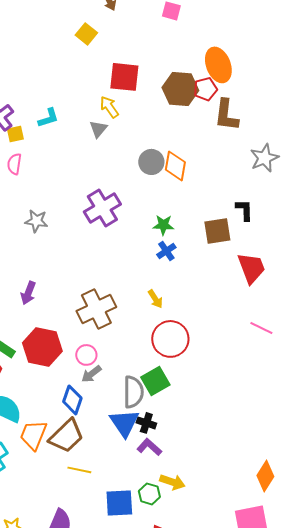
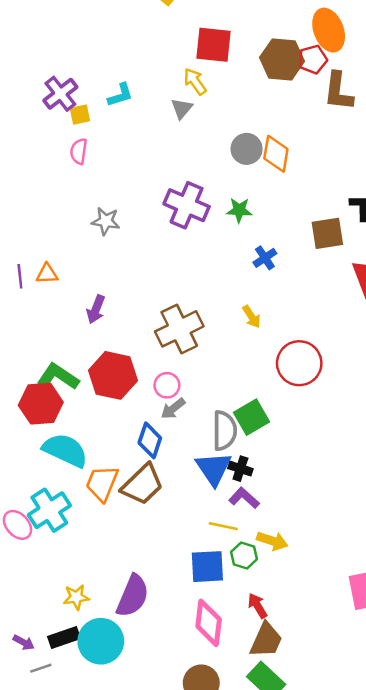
purple cross: (102, 208) -> (187, 205), turned -36
green star: (163, 225) -> (239, 210), moved
red circle: (170, 339) -> (299, 363), moved
yellow line: (79, 470) -> (223, 526), moved

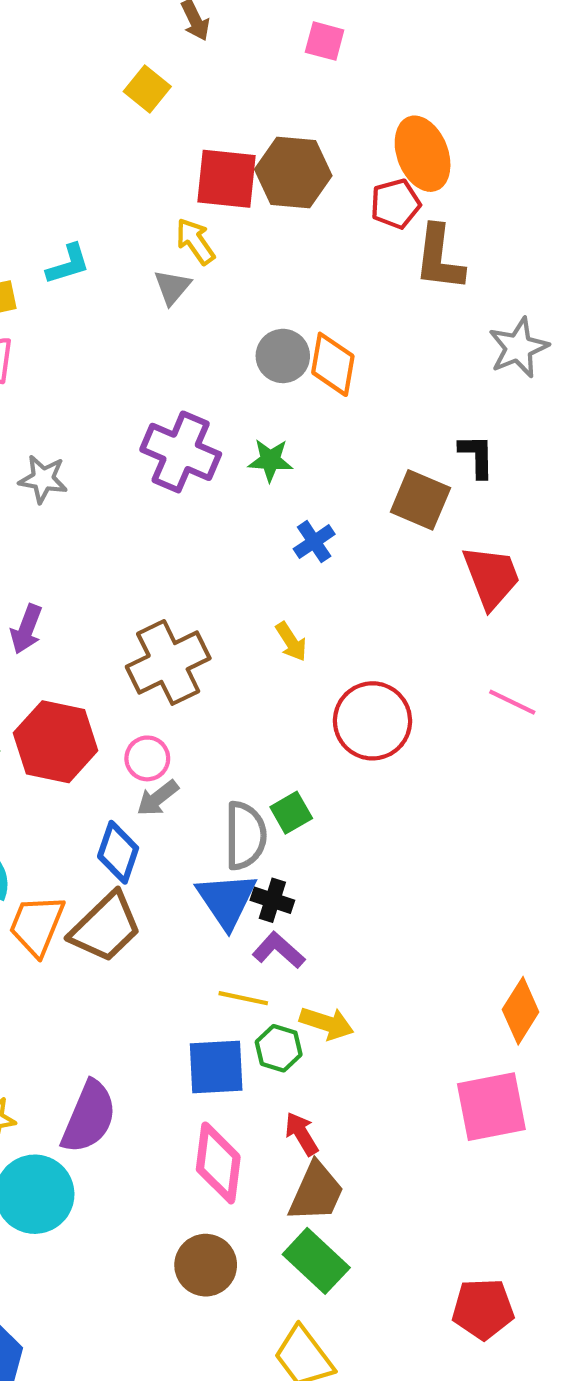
brown hexagon: (282, 59) -> (293, 172), moved
brown square: (327, 233) -> (420, 500), turned 32
green square: (251, 417) -> (291, 813), size x0.7

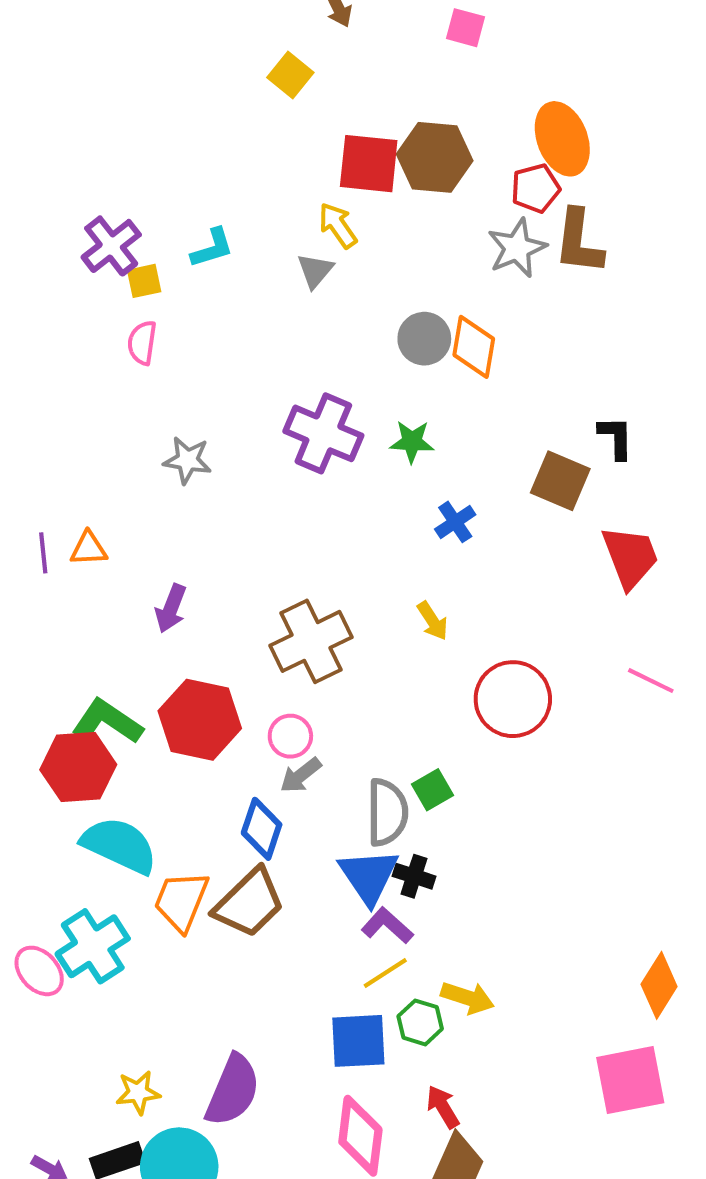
gray star: (518, 348) -> (517, 248), moved
purple L-shape: (279, 950) -> (387, 926), moved
yellow line: (243, 998) -> (385, 973), turned -45

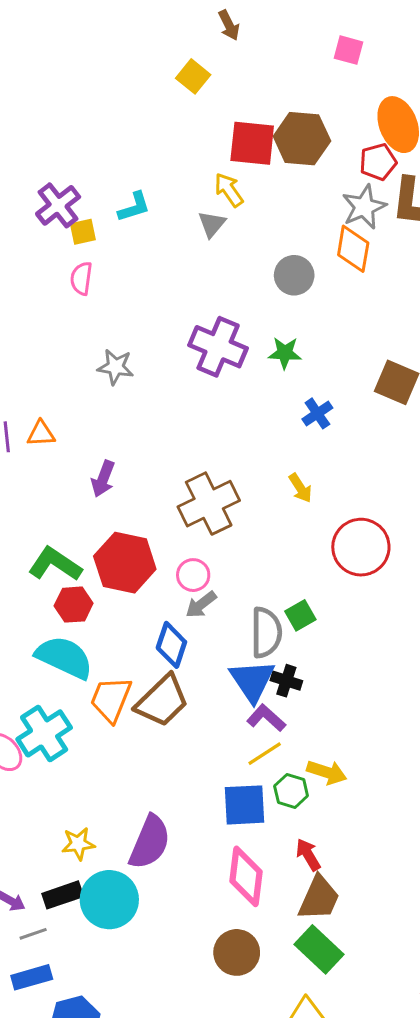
pink square: (465, 28) -> (348, 50), moved
orange diamond: (474, 347) -> (353, 249), moved
red hexagon: (78, 767) -> (74, 605), moved, size x0.7

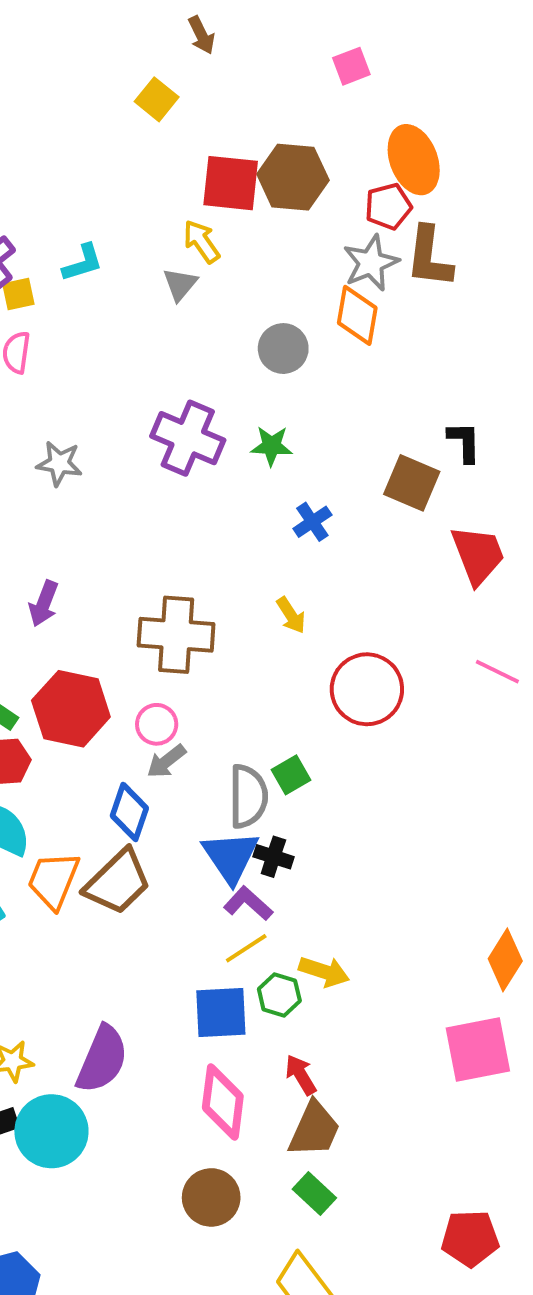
pink square: (348, 50) -> (351, 66), turned -36
brown cross: (209, 504) -> (176, 635), turned 30
green rectangle: (319, 949) -> (314, 1194), size x0.7

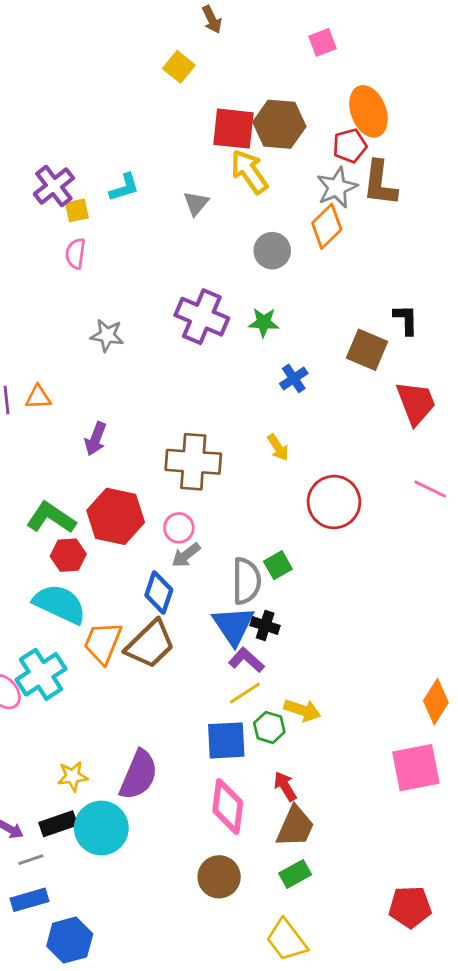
yellow arrow: (201, 241) -> (249, 172), moved, size x1.4
orange diamond: (357, 315) -> (327, 226), turned 36
green rectangle: (314, 1194) -> (295, 874), turned -72

